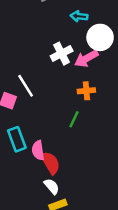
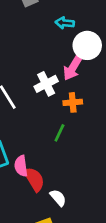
white cross: (62, 54) -> (46, 84), moved
pink arrow: (86, 59) -> (73, 68), turned -30
white semicircle: (52, 186) -> (58, 198), moved

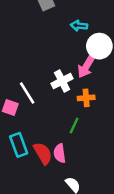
pink semicircle: (21, 166) -> (60, 153), moved
red semicircle: (34, 179) -> (43, 153), moved

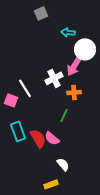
pink semicircle: (60, 153) -> (52, 138), turned -42

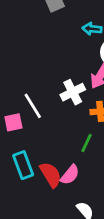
pink square: (11, 100) -> (13, 122), turned -32
pink semicircle: (52, 138) -> (70, 175), turned -91

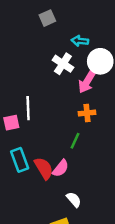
white cross: (73, 92) -> (63, 64), moved, turned -30
white line: (33, 106) -> (28, 108), turned 30

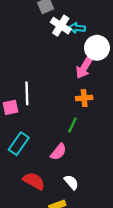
white cross: (63, 64) -> (61, 26), moved
cyan rectangle: (20, 160) -> (19, 144), turned 55
red semicircle: (44, 168) -> (34, 181), moved, turned -30

